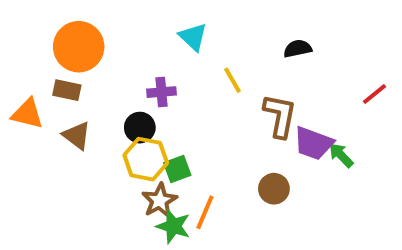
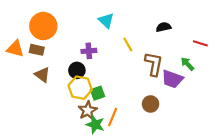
red line: (375, 94) -> (200, 43), moved, turned 56
orange triangle: (27, 114) -> (15, 49), moved
green arrow: (341, 155) -> (187, 64), moved

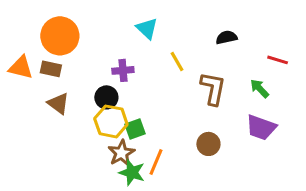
purple trapezoid: (172, 79) -> (261, 127), moved

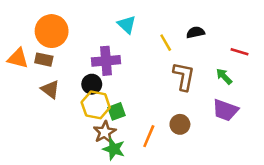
yellow line: (177, 61) -> (166, 43), moved
purple cross: (123, 70) -> (106, 61), size x1.5
orange line: (156, 162) -> (149, 136), moved

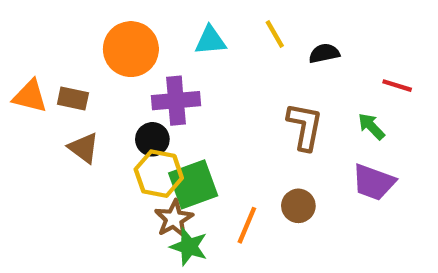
cyan triangle: (127, 25) -> (210, 40), turned -48
orange circle: (52, 31) -> (131, 49), moved
yellow line: (166, 43) -> (275, 34), moved
green square: (116, 111) -> (193, 184), size x1.6

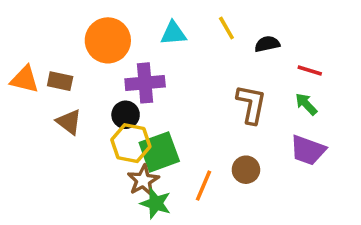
red line: (397, 86) -> (310, 71), moved

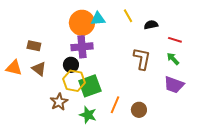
orange circle: (108, 40) -> (82, 23), moved
orange triangle: (25, 79) -> (14, 68), moved
brown circle: (246, 170) -> (139, 110), moved
brown star: (143, 180) -> (59, 102), moved

